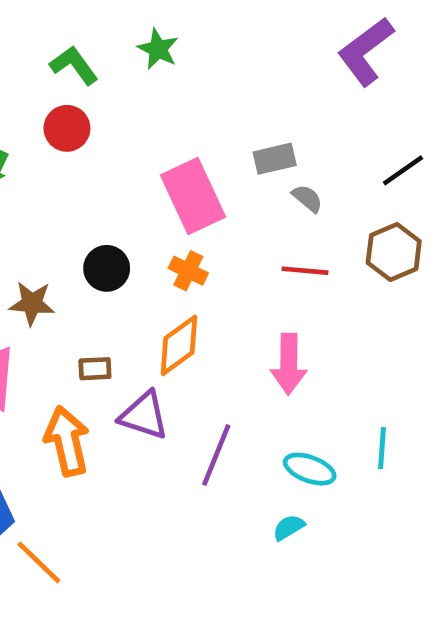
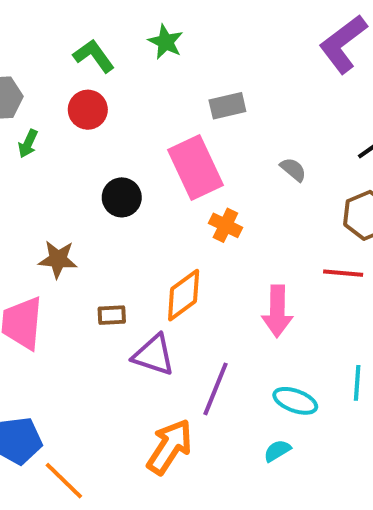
gray rectangle: (275, 159) -> (227, 106), moved
black circle: (107, 268) -> (122, 197), moved
orange cross: (188, 271) -> (225, 225), moved
red line: (305, 271) -> (343, 273), moved
orange arrow: (67, 441) -> (170, 447), moved, turned 46

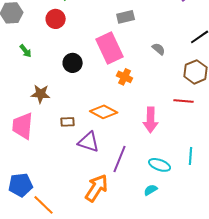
green arrow: (28, 144) -> (26, 51), moved, turned -64
orange diamond: (184, 295) -> (104, 112), turned 64

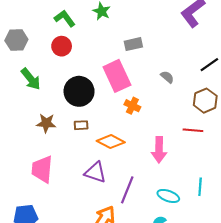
green arrow: (26, 51) -> (31, 79), size x1.6
black circle: (73, 63) -> (79, 91), size x1.5
brown rectangle: (68, 122) -> (81, 125), moved
pink trapezoid: (23, 126) -> (42, 169), moved

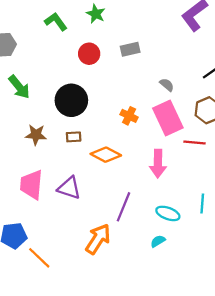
red circle: (62, 46) -> (89, 54), moved
pink rectangle: (117, 76) -> (168, 118), moved
purple triangle: (95, 172) -> (69, 188), moved

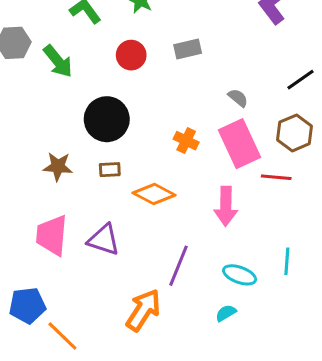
green arrow: (19, 87) -> (58, 61), moved

